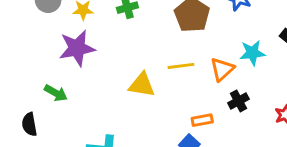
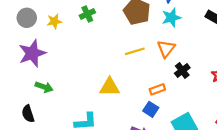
purple star: (77, 48) -> (32, 53), moved
cyan star: (252, 53) -> (171, 18), moved
yellow triangle: (142, 85) -> (110, 87), moved

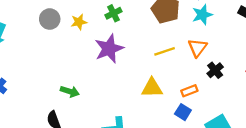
purple star: (32, 53) -> (109, 49), moved
yellow triangle: (110, 87) -> (152, 88), moved

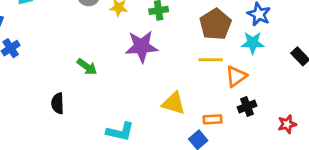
yellow line: (165, 51) -> (211, 60), moved
green arrow: (70, 91) -> (87, 67), moved

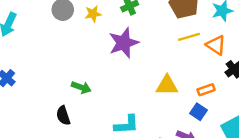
green arrow: (87, 67) -> (81, 87), moved
orange triangle: (236, 76) -> (216, 45), turned -35

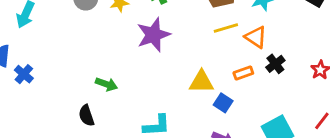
orange rectangle: (206, 90) -> (243, 73), moved
blue square: (199, 112) -> (223, 103), moved

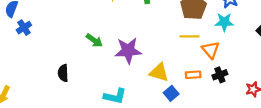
purple star: (153, 35) -> (128, 51), moved
green arrow: (106, 84) -> (94, 40), moved

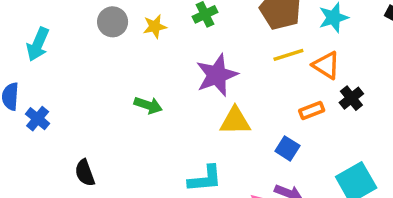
purple star: (128, 51) -> (217, 75), moved
yellow triangle: (159, 72) -> (235, 121), moved
black semicircle: (63, 73) -> (85, 173), moved

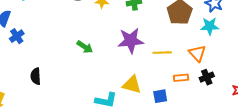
yellow line: (288, 55) -> (162, 53), moved
yellow triangle: (235, 121) -> (132, 85), moved
blue square: (287, 148) -> (160, 96), turned 32

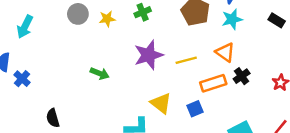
orange rectangle: (181, 78) -> (213, 83), size x1.5
yellow triangle: (132, 85) -> (161, 103), turned 36

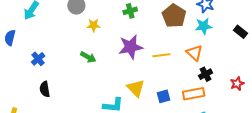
yellow star: (107, 19) -> (94, 25), moved
blue cross: (22, 79) -> (38, 59), moved
orange rectangle: (213, 83) -> (194, 94), moved

